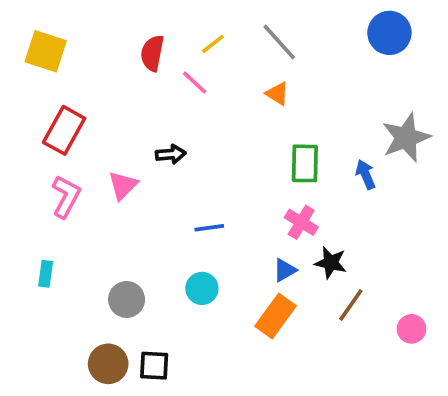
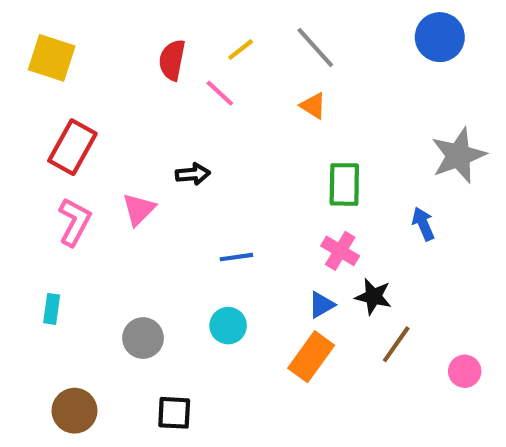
blue arrow: (366, 174) -> (423, 224), moved
brown circle: (108, 364) -> (75, 411), moved

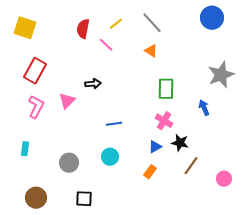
orange rectangle: (311, 357) -> (150, 172), size x0.6

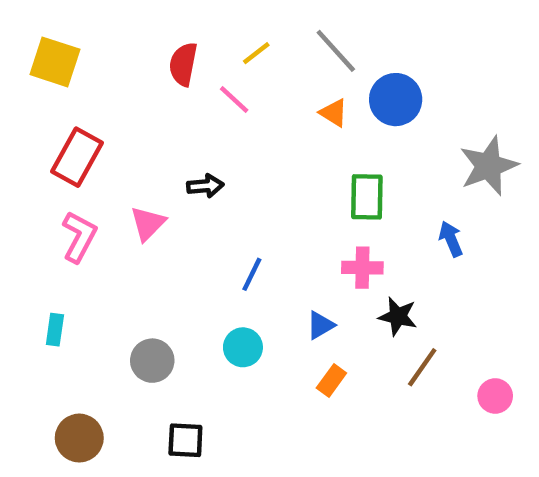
blue circle: (212, 18) -> (396, 100), moved
pink cross: (164, 121) -> (362, 268), turned -30
blue line: (114, 124) -> (252, 274), turned -56
blue triangle: (155, 147) -> (320, 325), moved

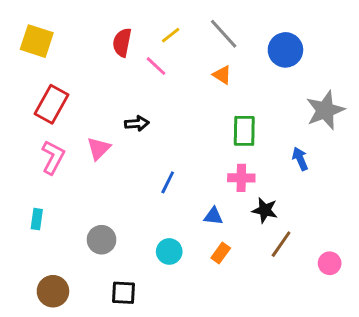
blue circle: (396, 100) -> (285, 50), moved
blue triangle: (320, 325) -> (213, 216), turned 36
cyan circle: (243, 347) -> (169, 251), moved

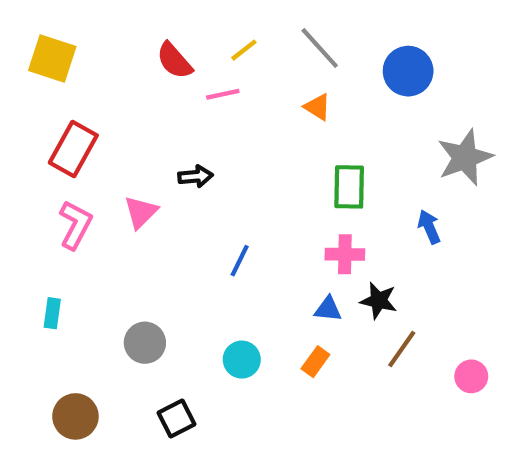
red semicircle: (122, 43) -> (174, 61), turned -52
pink line: (156, 66) -> (223, 94), turned -55
blue triangle: (213, 216) -> (328, 309), moved
black square: (124, 293) -> (176, 418), turned -30

